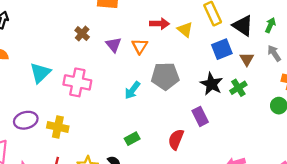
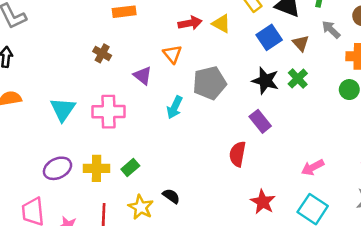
purple triangle: (114, 45) -> (143, 76), moved
green rectangle: (132, 139) -> (130, 167), moved

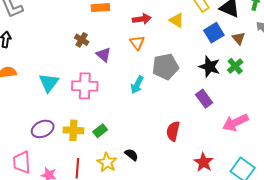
red arrow: (190, 23) -> (142, 19), moved
purple triangle: (143, 76) -> (104, 55), moved
red semicircle: (238, 154) -> (173, 131), moved
pink arrow: (313, 167) -> (235, 123), moved, size x1.4

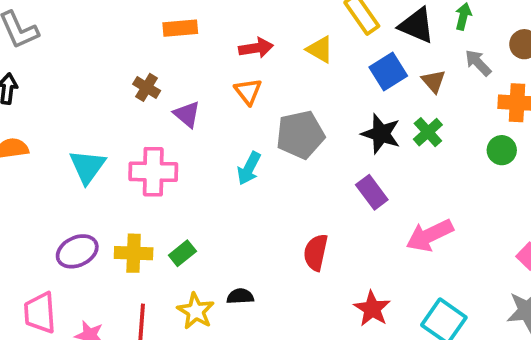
black semicircle: (131, 155) -> (240, 296), turned -40

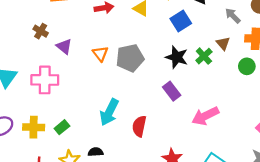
brown triangle: (434, 81) -> (223, 43), moved
orange triangle: (248, 91) -> (100, 54), moved
cyan arrow: (249, 168) -> (109, 112), moved, size x1.4

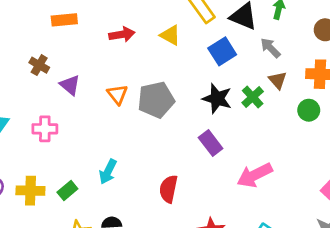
gray arrow: (233, 16) -> (270, 48), moved
pink cross: (45, 80) -> (45, 129), size x0.7
cyan arrow: (109, 112) -> (108, 172), moved, size x0.7

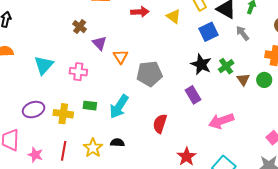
brown triangle: (278, 80) -> (243, 79), moved
orange triangle: (117, 94) -> (121, 57), moved
gray pentagon: (156, 100) -> (149, 74), moved
cyan arrow: (108, 172) -> (119, 107), size x1.4
green rectangle: (67, 190) -> (90, 106), moved, turned 40

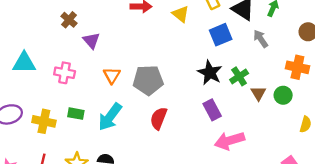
orange triangle: (121, 57) -> (112, 75), moved
cyan triangle: (44, 65) -> (24, 63), turned 45
purple rectangle: (193, 95) -> (212, 110), moved
red semicircle: (160, 124) -> (159, 118), moved

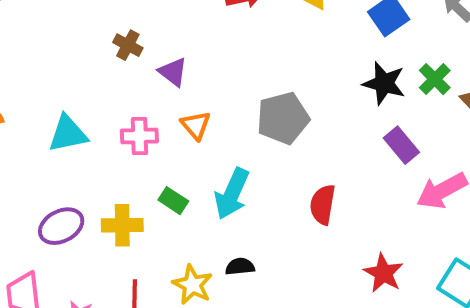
orange triangle: (112, 75) -> (196, 125), moved
green rectangle: (76, 114) -> (173, 201), turned 35
red semicircle: (159, 118) -> (323, 205), moved

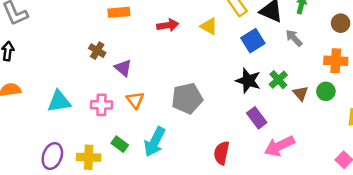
red semicircle: (323, 205) -> (222, 153), moved
purple ellipse: (61, 226) -> (52, 156), turned -45

